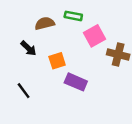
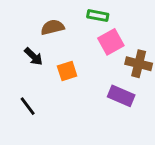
green rectangle: (73, 16) -> (98, 16), moved
purple rectangle: (76, 82) -> (121, 96), moved

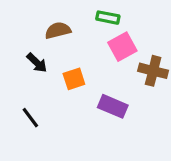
purple rectangle: (121, 96) -> (113, 106), moved

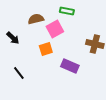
pink square: (122, 47) -> (55, 29), moved
black arrow: (37, 63) -> (13, 38), moved

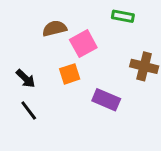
green rectangle: (67, 11) -> (123, 16), moved
black arrow: (13, 38) -> (26, 79), moved

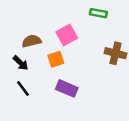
brown semicircle: (54, 28) -> (32, 41), moved
purple rectangle: (106, 100) -> (67, 88), moved

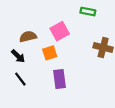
purple rectangle: (67, 88) -> (60, 79), turned 60

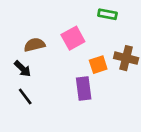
orange square: (50, 53) -> (98, 65), moved
purple rectangle: (60, 79) -> (84, 89), moved

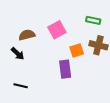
green rectangle: (107, 14) -> (93, 20), moved
black line: (25, 97) -> (21, 86), moved, turned -40

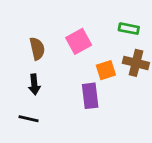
brown semicircle: (27, 35) -> (37, 49), turned 91
black arrow: (18, 54) -> (34, 84), moved, turned 40

